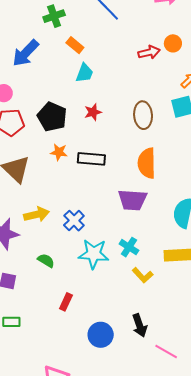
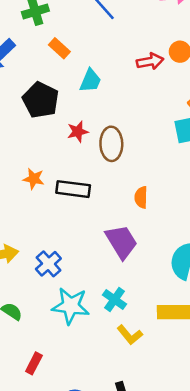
cyan trapezoid: (85, 73) -> (90, 81), moved
brown ellipse: (143, 115) -> (111, 144), moved
black pentagon: (52, 117) -> (41, 100), moved
orange semicircle: (147, 163) -> (141, 197), size x0.6
purple trapezoid: (132, 200) -> (121, 242), turned -128

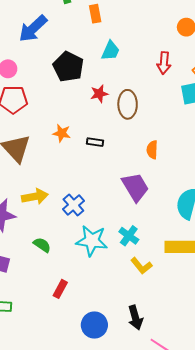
orange rectangle: (59, 48) -> (95, 14), moved, turned 36
red arrow: (150, 61) -> (164, 63), moved, turned 105
black rectangle: (73, 189) -> (95, 142), size x0.6

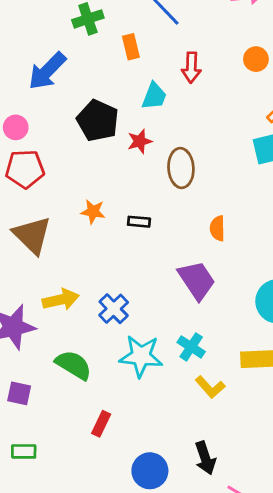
red arrow: (164, 63) -> (191, 68), moved
red star: (99, 94) -> (140, 141), moved
green semicircle: (42, 245) -> (74, 365), size x1.5

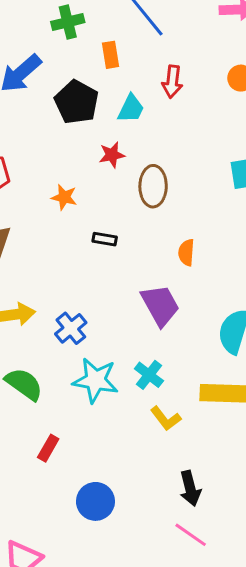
black pentagon: (98, 121) -> (77, 102), moved
orange star: (93, 212) -> (64, 197), moved
black arrow: (205, 458) -> (190, 488), moved

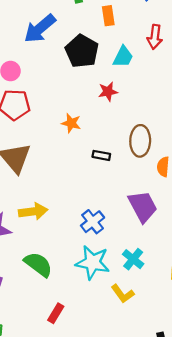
brown ellipse: (153, 186) -> (140, 141), moved
blue cross: (71, 328) -> (93, 222), moved
yellow L-shape: (166, 418) -> (123, 294), moved

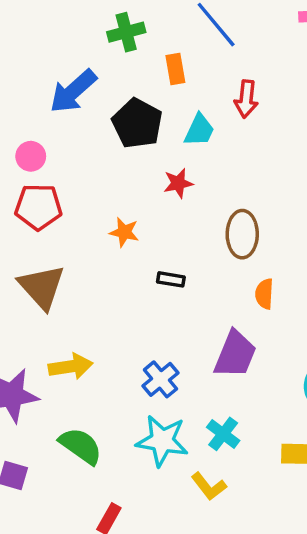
brown ellipse: (140, 141) -> (242, 234), moved
purple trapezoid: (143, 206) -> (235, 354), turned 52

